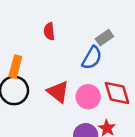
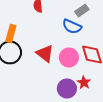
blue semicircle: (92, 58) -> (72, 26), turned 84

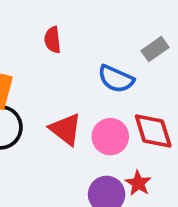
gray rectangle: (82, 10) -> (155, 49), moved

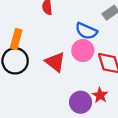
pink circle: (110, 137) -> (83, 51), moved

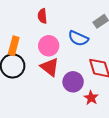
pink circle: (83, 51) -> (49, 46), moved
purple circle: (81, 102) -> (73, 82), moved

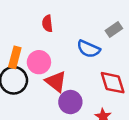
pink circle: (49, 46) -> (39, 62), moved
purple circle: (73, 82) -> (70, 102), moved

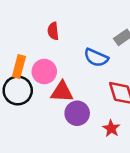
red triangle: (56, 81) -> (62, 92), turned -35

